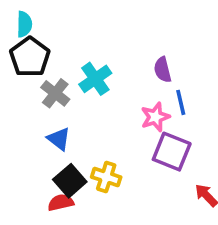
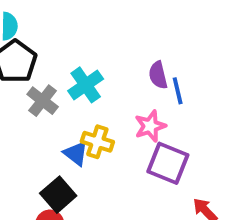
blue line: (181, 102) -> (178, 91), moved
blue triangle: (59, 139) -> (76, 153), moved
yellow cross: (106, 177) -> (97, 142), moved

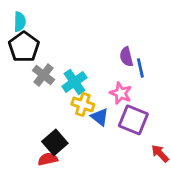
cyan cross: (86, 85) -> (74, 82), moved
pink star: (150, 126) -> (121, 93), turned -30
blue triangle: (76, 153) -> (100, 117), moved

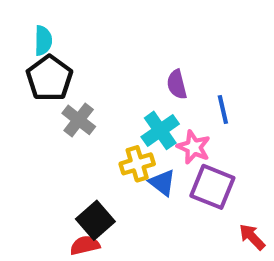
purple semicircle: (126, 57) -> (177, 84), moved
cyan cross: (74, 82) -> (160, 130), moved
yellow cross: (83, 104) -> (137, 164), turned -35

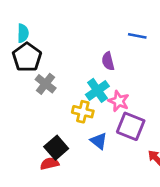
blue line: (223, 110) -> (137, 36), moved, turned -66
yellow cross: (137, 164) -> (83, 112), turned 30
blue triangle: (162, 183) -> (99, 141), moved

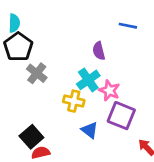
black square: (56, 148) -> (31, 137), moved

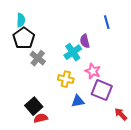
blue line: (128, 26) -> (107, 22), turned 64
cyan cross: (88, 80) -> (73, 52), moved
blue triangle: (90, 130) -> (78, 101), turned -48

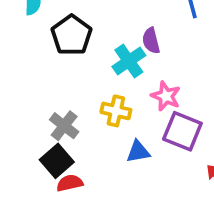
black pentagon: (24, 38) -> (72, 35), moved
gray cross: (38, 58) -> (64, 126), moved

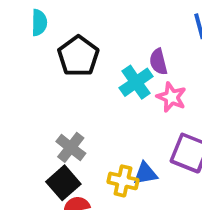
pink star: (166, 96) -> (171, 97), moved
yellow cross: (116, 111) -> (123, 181), moved

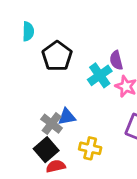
blue triangle: (145, 174) -> (67, 117), moved

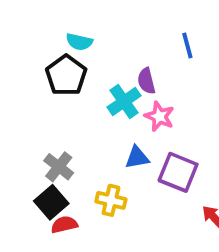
cyan semicircle: (28, 31) -> (79, 42), moved, turned 102
blue triangle: (67, 117) -> (137, 157), moved

